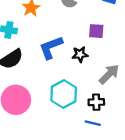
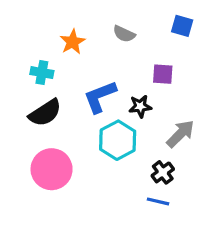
cyan hexagon: (64, 94) -> (118, 140), moved
black cross: (96, 102) -> (163, 172), turned -35

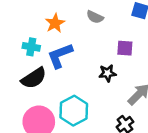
blue L-shape: (100, 97) -> (60, 56), moved
cyan hexagon: (118, 140) -> (74, 111), moved

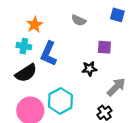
orange star: (55, 23) -> (35, 25), moved
blue L-shape: (60, 56) -> (49, 54), turned -45

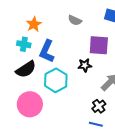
purple square: (104, 47) -> (99, 45), size x1.5
cyan hexagon: (60, 101) -> (56, 80), moved

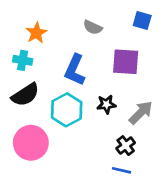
blue L-shape: (47, 51) -> (75, 70), moved
black star: (85, 65) -> (106, 104), moved

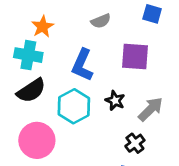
gray semicircle: (93, 27) -> (101, 21), turned -48
cyan cross: (23, 60) -> (28, 55), size x1.4
black star: (106, 104) -> (115, 101), turned 30

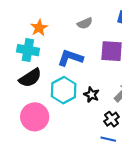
blue L-shape: (82, 65) -> (70, 58), turned 85
black star: (115, 101) -> (91, 95), moved

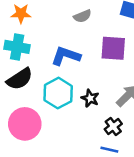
orange star: (39, 28) -> (21, 14), moved, turned 30

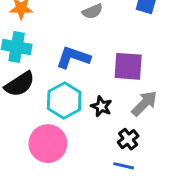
purple square: (113, 48) -> (128, 66), moved
pink circle: (25, 124) -> (48, 144), moved

